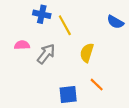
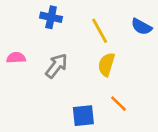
yellow line: (65, 25) -> (100, 31), moved
pink semicircle: (22, 45) -> (16, 58), moved

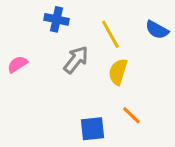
pink semicircle: (16, 58) -> (17, 64), turned -30
gray arrow: (56, 66) -> (76, 60), moved

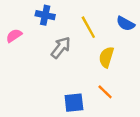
pink semicircle: (17, 64) -> (14, 36), moved
yellow semicircle: (118, 72) -> (106, 57), moved

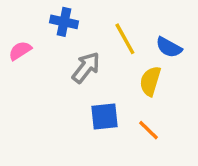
blue semicircle: (125, 24) -> (169, 47), moved
blue square: (74, 103) -> (105, 117), moved

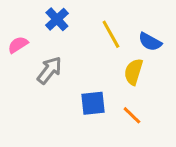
blue cross: (64, 22) -> (57, 19), turned 35
gray arrow: (86, 68) -> (49, 70), moved

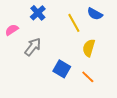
blue semicircle: (150, 42) -> (95, 14), moved
blue square: (93, 103) -> (62, 69), turned 36

